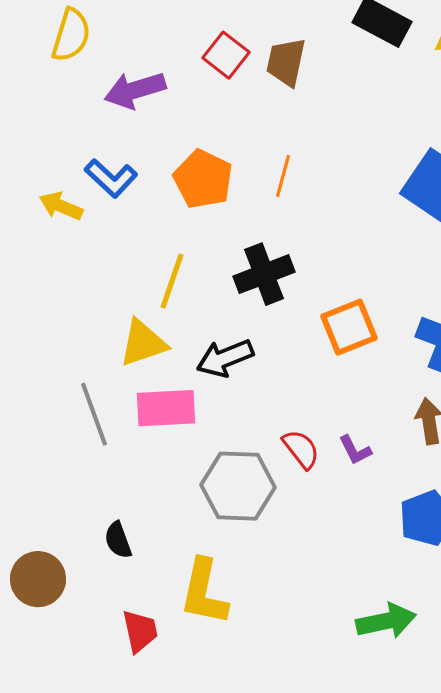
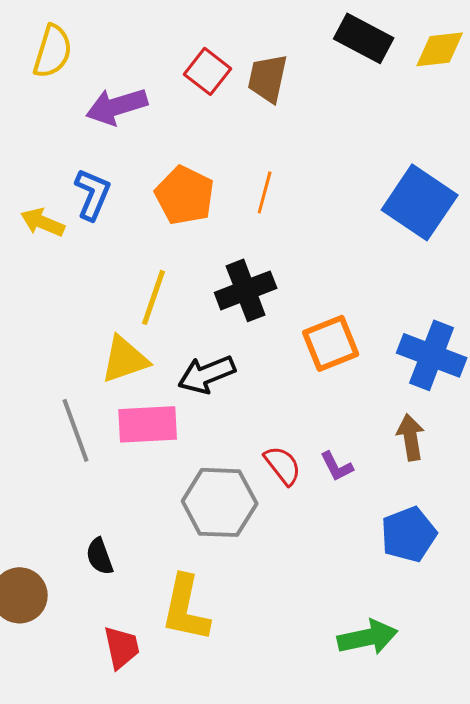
blue L-shape: (111, 178) -> (93, 194), turned -110

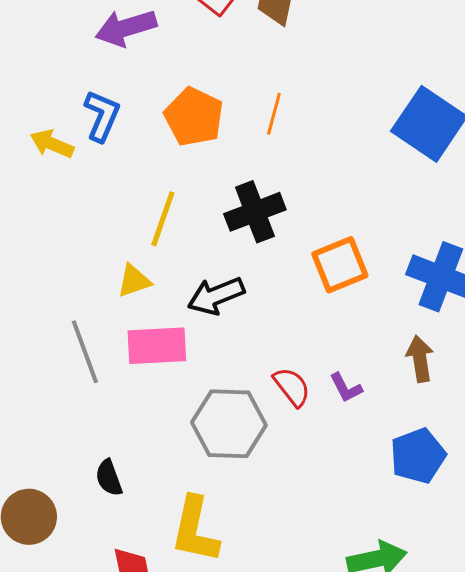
yellow triangle: (125, 359) -> (134, 281), size x0.7

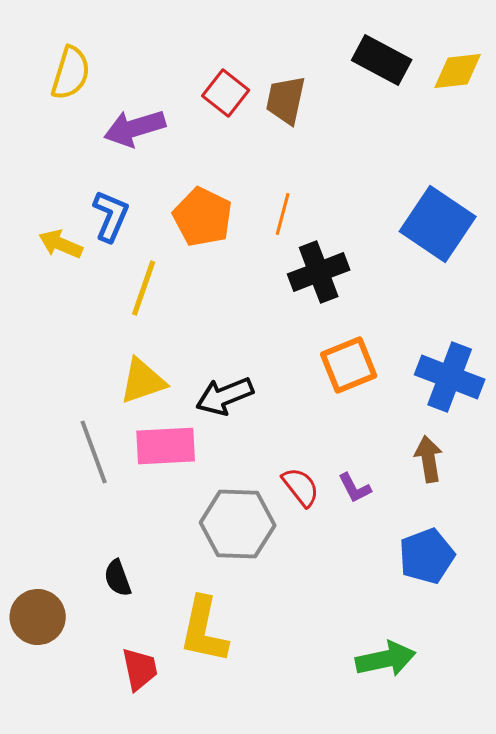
black cross: (255, 212) -> (319, 272), moved
yellow line: (163, 219) -> (144, 288), moved
yellow triangle: (134, 281) -> (143, 381), size x1.4

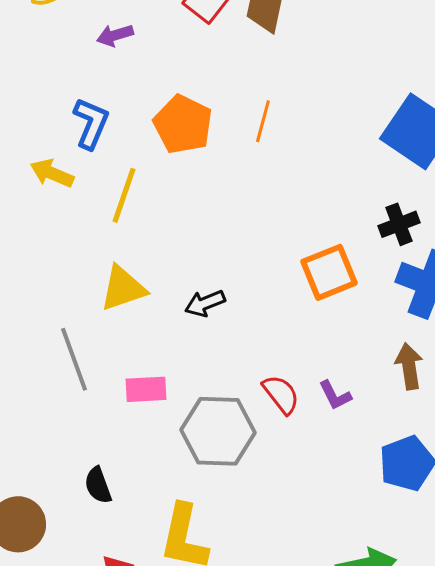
purple arrow: (135, 128) -> (115, 35), size x0.6
yellow arrow: (61, 244) -> (52, 173), moved
black cross: (319, 272) -> (399, 224), moved, size x0.7
black arrow: (225, 396) -> (205, 303), size x0.7
pink rectangle: (166, 446) -> (146, 389), moved, size x0.7

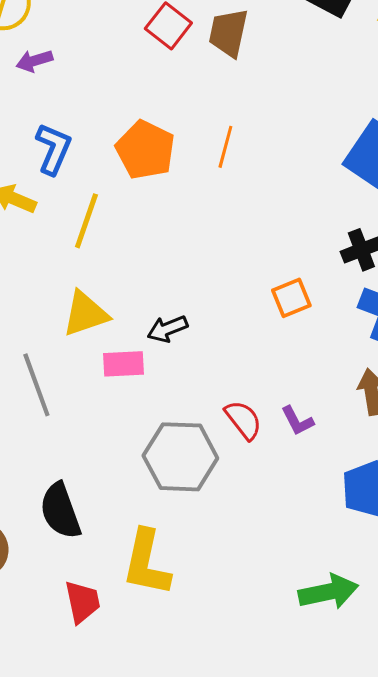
purple arrow: (115, 35) -> (34, 61), moved
orange square: (329, 272) -> (291, 298), size x0.7
pink rectangle: (146, 389) -> (123, 364), moved
black semicircle: (98, 485) -> (60, 511), size x1.5

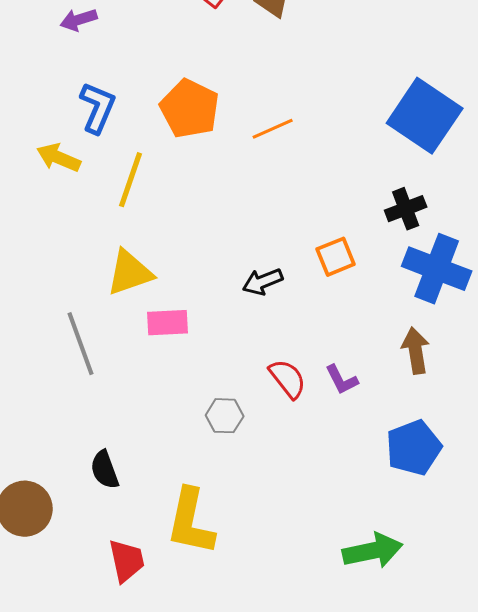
orange line: (225, 147) -> (273, 129), moved, turned 51
black arrow: (167, 329) -> (263, 282), moved
gray hexagon: (180, 457) -> (225, 416), size x0.5
black semicircle: (60, 511) -> (105, 470), size x0.7

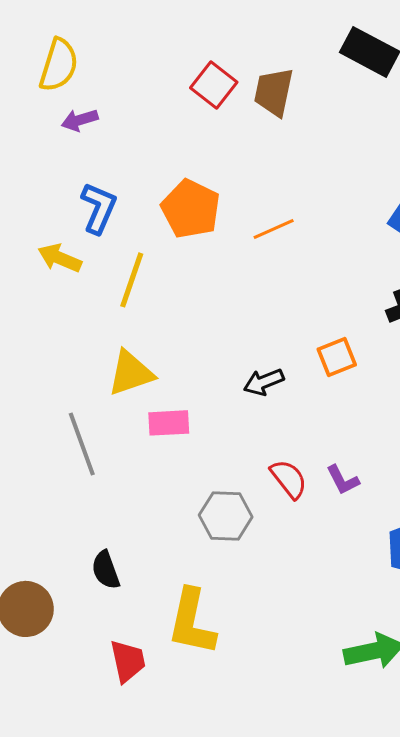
gray hexagon: (225, 416) -> (226, 516), size x1.4

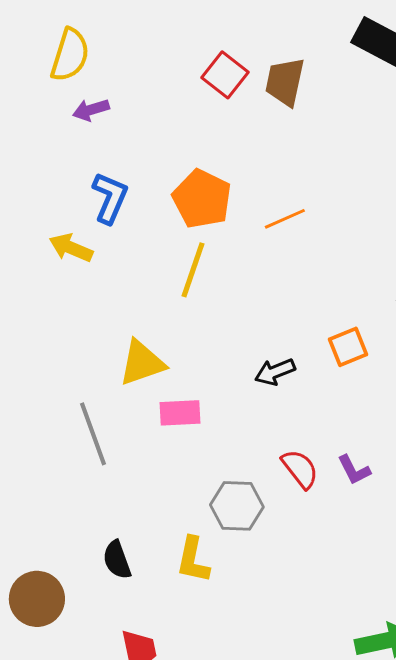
yellow line: (132, 280) -> (193, 270), moved
yellow L-shape: (192, 622) -> (193, 560), moved, size x0.7

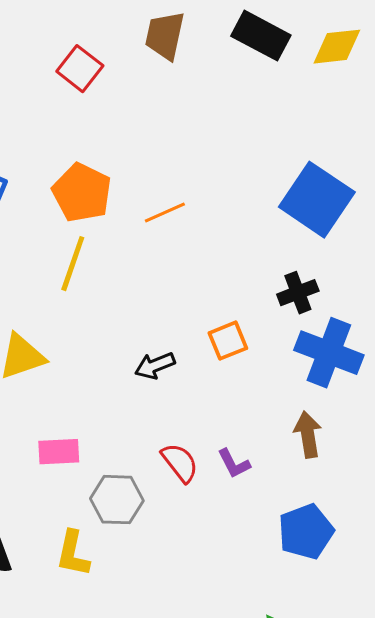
red square: (225, 75) -> (80, 69), moved
brown trapezoid: (285, 82) -> (165, 36), moved
pink rectangle: (180, 413) -> (59, 452), moved

